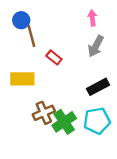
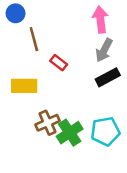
pink arrow: (92, 18) -> (100, 19), size x1.5
blue circle: (21, 20) -> (16, 13), moved
black rectangle: (98, 87) -> (108, 77), moved

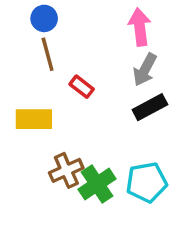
blue circle: (16, 13) -> (44, 18), moved

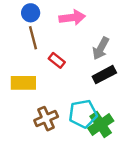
pink arrow: (140, 27) -> (72, 18), moved, turned 90
cyan pentagon: (147, 182) -> (83, 114), moved
green cross: (97, 184) -> (101, 124), moved

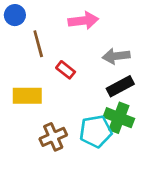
blue circle: (31, 13) -> (15, 15), moved
gray arrow: (101, 48) -> (116, 56), turned 55
green cross: (101, 124) -> (119, 118), moved, turned -35

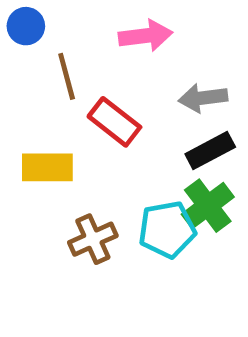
red rectangle: (66, 70) -> (114, 122), size x1.5
green cross: (119, 118) -> (208, 206), turned 32

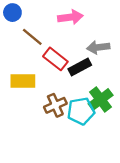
brown line: (67, 76) -> (32, 37), turned -35
black rectangle: (210, 151) -> (80, 67), moved
brown cross: (93, 239) -> (55, 105), moved

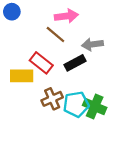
brown line: (32, 37) -> (55, 35), moved
red rectangle: (55, 59) -> (41, 63), moved
green cross: (101, 99) -> (95, 106), moved, turned -30

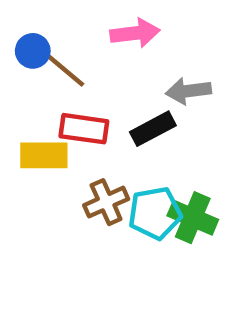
blue circle: (12, 12) -> (33, 51), moved
brown line: (55, 35) -> (66, 71), moved
red rectangle: (41, 63) -> (84, 129), turned -30

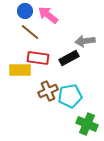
pink arrow: (135, 33) -> (48, 15), moved, turned -135
blue circle: (33, 51) -> (25, 11), moved
green cross: (193, 218) -> (87, 124), moved

